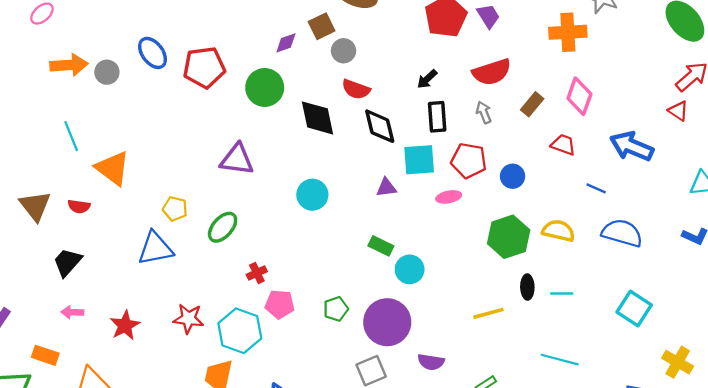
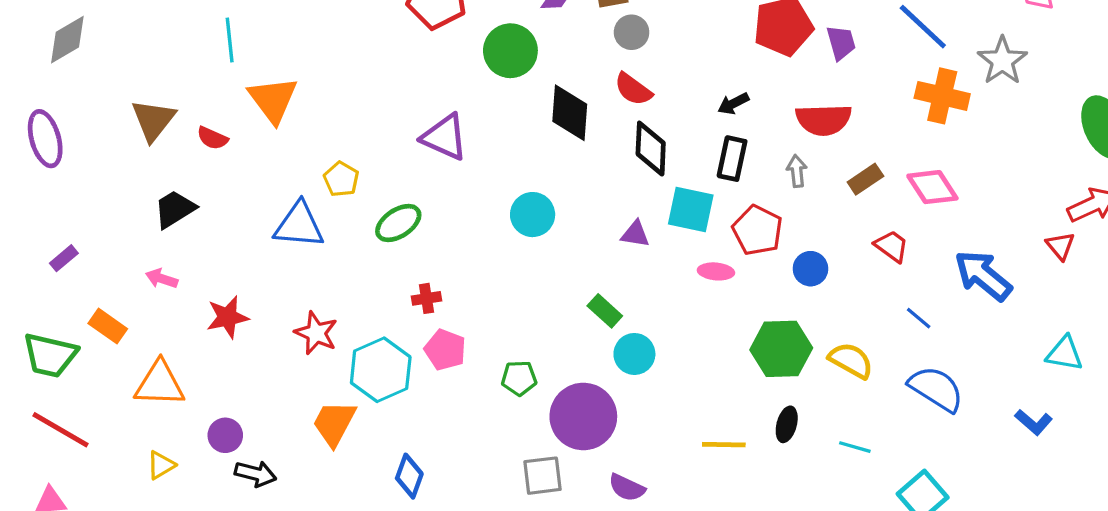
pink diamond: (579, 96) -> (932, 187), turned -69
cyan line: (562, 294) -> (855, 447), moved

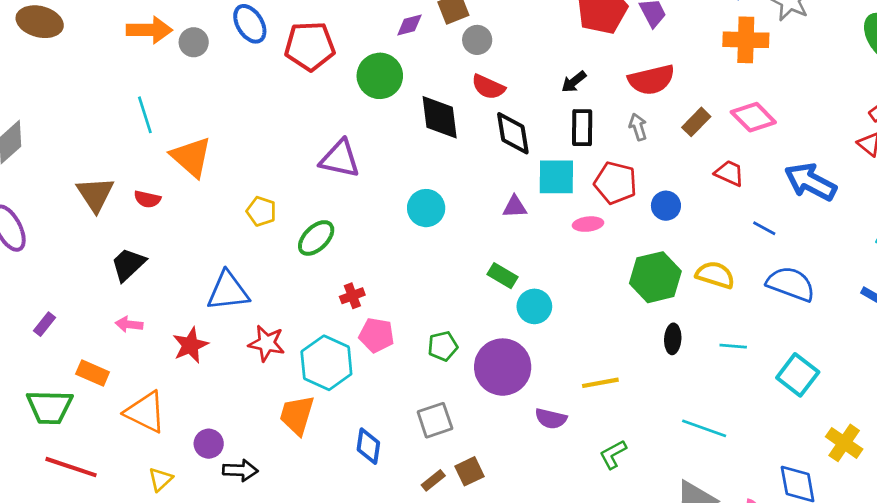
blue triangle: (299, 225) -> (228, 291), moved
orange triangle: (160, 384) -> (145, 412), turned 36
yellow line: (724, 445) -> (600, 383), moved
gray square: (542, 476) -> (435, 420), moved

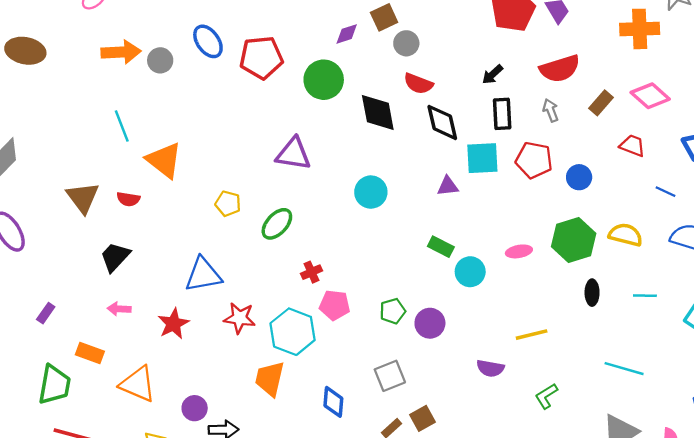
pink ellipse: (588, 224) -> (519, 251), moved
purple circle: (503, 367) -> (430, 323), moved, size x0.6
green trapezoid: (50, 407) -> (54, 385), turned -78

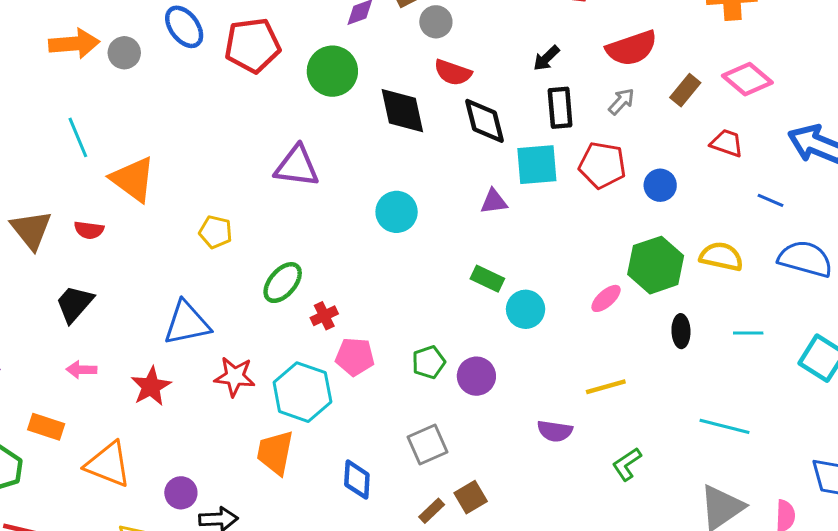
gray arrow: (551, 110) -> (621, 101), turned 65
green ellipse: (277, 224) -> (283, 283), moved
pink ellipse: (519, 251) -> (606, 298), moved, turned -30

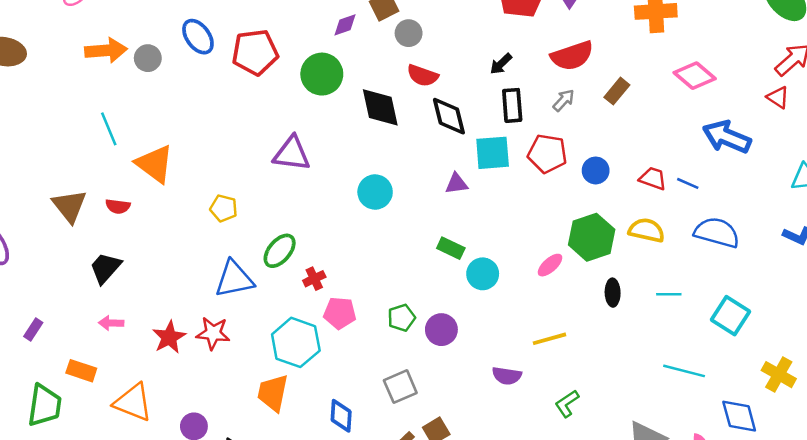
pink diamond: (747, 79) -> (695, 76), moved
red trapezoid: (727, 143) -> (653, 178), moved
blue triangle: (187, 323) -> (234, 279), moved
red star: (235, 377) -> (213, 333), moved
cyan line: (724, 426) -> (684, 371), moved

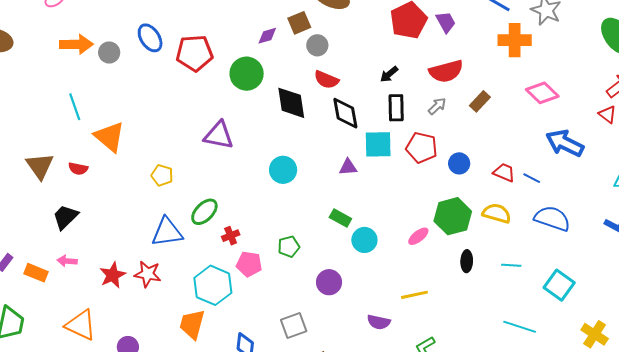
green pentagon: (401, 318) -> (289, 247), moved
orange rectangle: (81, 371) -> (36, 273), moved

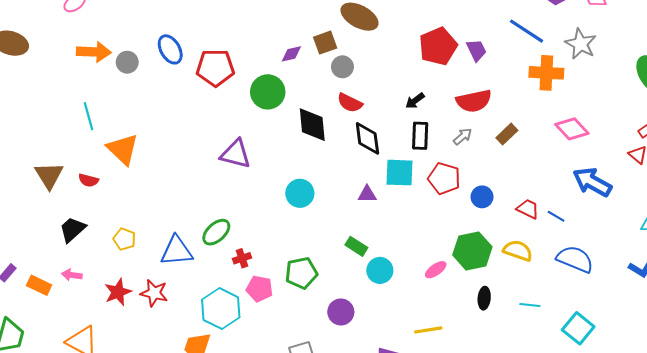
yellow pentagon: (162, 175) -> (124, 239), moved
green pentagon: (289, 247) -> (301, 273), size x1.4

